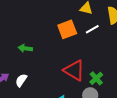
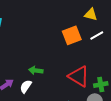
green arrow: (25, 48) -> (36, 70), moved
green cross: (96, 78) -> (101, 84), turned 32

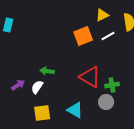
yellow triangle: (91, 14) -> (102, 15), turned -40

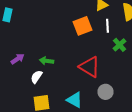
white line: (108, 36) -> (108, 26), turned -64
purple arrow: (18, 85) -> (18, 59), moved
green cross: (112, 85) -> (120, 45), moved, turned -32

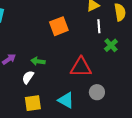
orange square: (82, 26) -> (59, 26), moved
red triangle: (90, 67) -> (81, 67), turned -30

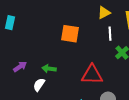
orange square: (59, 26) -> (70, 34), turned 30

